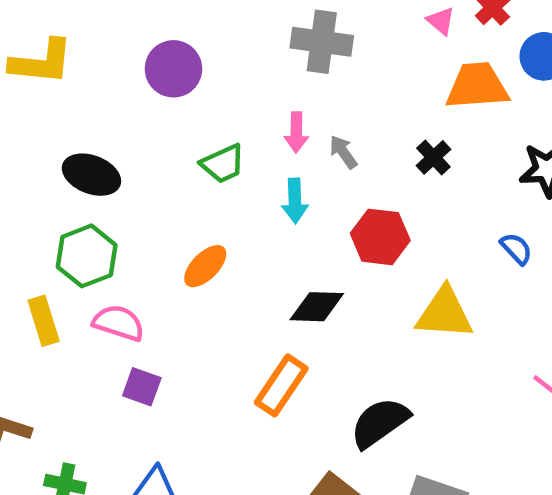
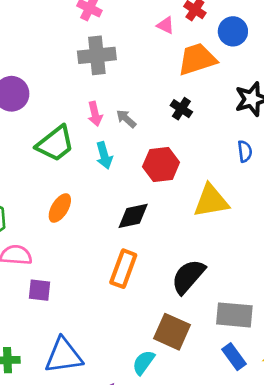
green trapezoid: (223, 164) -> (55, 144), size x1.4
blue semicircle: (516, 249) -> (245, 151), turned 50

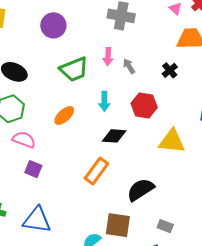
cyan arrow: (104, 155) -> (104, 101), moved
gray rectangle: (234, 315) -> (165, 226), size x0.6
brown square: (172, 332) -> (118, 225), turned -32

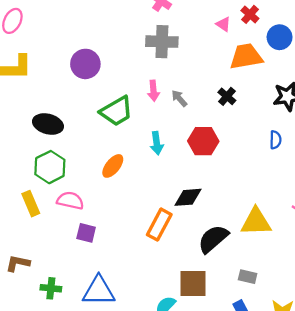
black diamond: (114, 136) -> (188, 197), moved
yellow triangle: (172, 141) -> (256, 222), moved

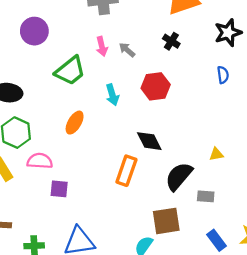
black diamond: (188, 197) -> (149, 141), turned 76
yellow triangle: (256, 222) -> (216, 154), size x0.5
gray rectangle: (248, 277) -> (206, 196), moved

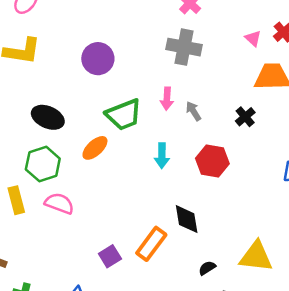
orange ellipse: (75, 123) -> (95, 148), moved
yellow triangle: (216, 154) -> (256, 257), size x2.0
black semicircle: (179, 176) -> (207, 268), size x0.5
purple square: (59, 189) -> (110, 256), moved, turned 36

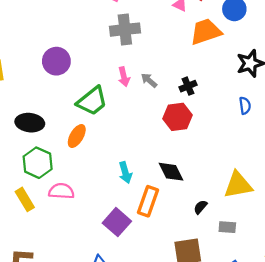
black cross: (245, 117) -> (188, 86), moved, turned 35
cyan arrow: (162, 156) -> (125, 173), moved
purple square: (110, 256) -> (117, 222), size x1.4

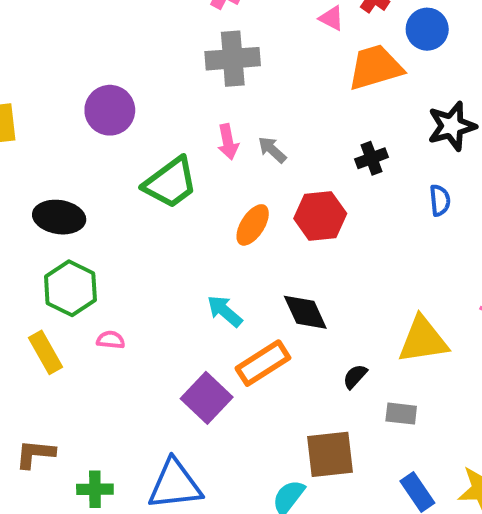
black cross: (188, 86) -> (371, 158), moved
orange ellipse: (77, 136) -> (253, 225), moved
cyan arrow: (125, 173) -> (225, 311), turned 145
pink semicircle: (61, 191) -> (111, 340), size x0.6
orange rectangle: (148, 201) -> (263, 363), turned 36

